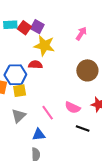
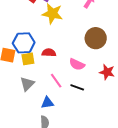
red semicircle: (35, 65) -> (49, 53), moved
pink semicircle: (73, 108) -> (77, 64), moved
black line: (83, 128) -> (77, 87), moved

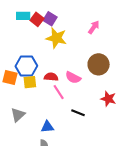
pink semicircle: (77, 64) -> (73, 78), moved
pink line: (56, 81) -> (59, 92), moved
gray triangle: (27, 84) -> (18, 115), moved

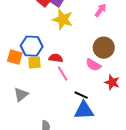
pink semicircle: (73, 78) -> (93, 65), moved
blue triangle: (47, 127) -> (84, 110), moved, size x1.5

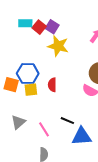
red semicircle: (56, 58) -> (52, 85), turned -96
pink line: (63, 74) -> (44, 129), moved
black line: (81, 95) -> (67, 121), moved

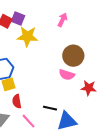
red semicircle: (52, 85) -> (17, 101), moved

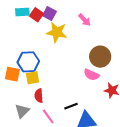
pink arrow: (63, 20) -> (85, 20), moved, turned 104
black line: (50, 108) -> (71, 106), turned -40

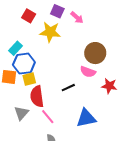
cyan rectangle: (22, 12) -> (15, 48), moved, turned -40
purple square: (49, 13) -> (57, 11), moved
red semicircle: (39, 96) -> (37, 96), size x1.5
black line: (71, 106) -> (68, 88), moved

